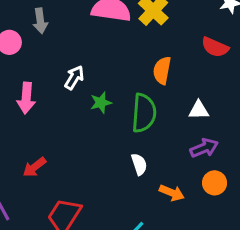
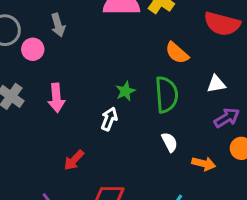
red semicircle: (215, 47) -> (222, 24), size x1.4
orange semicircle: (162, 70) -> (177, 53), turned -50
white arrow: (74, 78) -> (109, 119), moved

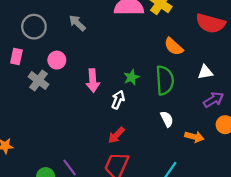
gray arrow: (58, 25) -> (77, 23), turned 150
pink circle: (33, 49) -> (57, 60), moved
pink arrow: (56, 98) -> (93, 81), moved
red arrow: (74, 160) -> (116, 135), moved

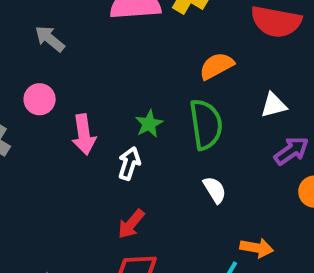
orange semicircle: (174, 47) -> (216, 66), turned 114
pink circle: (57, 60) -> (40, 99), moved
orange arrow: (194, 137) -> (257, 248), moved

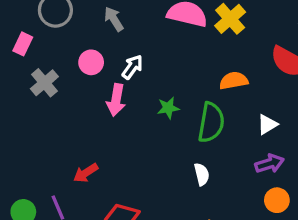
white triangle: (274, 105) -> (267, 125), turned -35
white arrow: (129, 163) -> (132, 67), moved
red arrow: (131, 224) -> (86, 173), moved

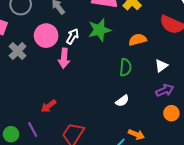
pink circle: (91, 62) -> (46, 36), size x1.5
green star: (168, 108) -> (99, 30), moved, size x1.6
green semicircle: (211, 122) -> (126, 67), size x0.7
white semicircle: (202, 174) -> (122, 101), turned 72

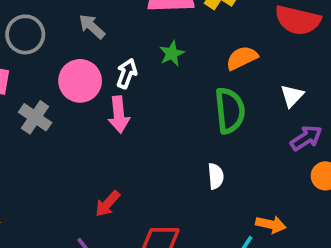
green star: (99, 30) -> (172, 53), size x0.6
green semicircle: (126, 67) -> (230, 111), size x1.4
white semicircle: (122, 101) -> (216, 176), moved, turned -48

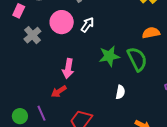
green star: (172, 53) -> (109, 56), moved, size x1.5
green semicircle: (230, 111) -> (137, 59), turned -35
pink arrow: (119, 115) -> (68, 68), moved

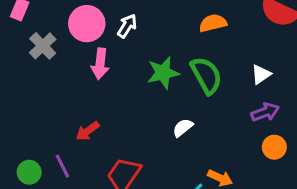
orange semicircle: (151, 33) -> (213, 23), moved
pink arrow: (68, 68) -> (100, 64), moved
white semicircle: (120, 92) -> (183, 128), turned -136

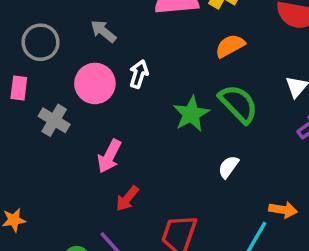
pink arrow: (100, 64) -> (109, 156), moved, turned 36

